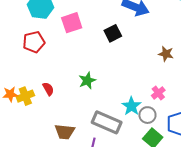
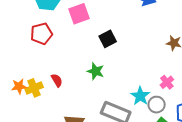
black square: (113, 33) -> (108, 39), moved
green star: (87, 81) -> (96, 71), turned -30

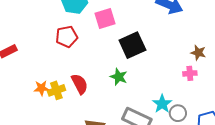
black square: (108, 39) -> (132, 45), size x1.5
red semicircle: (57, 80) -> (80, 84), size x1.5
pink cross: (167, 82) -> (190, 73), moved, turned 32

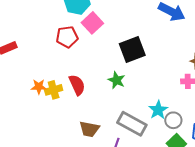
pink square: (105, 18) -> (92, 23), moved, turned -30

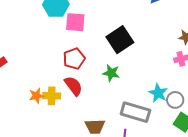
pink square: (92, 23) -> (75, 22), turned -30
red pentagon: (67, 37) -> (74, 59), moved
yellow cross: (54, 90) -> (52, 96), turned 30

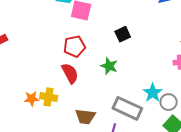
black square: (120, 40) -> (123, 34), size x0.6
orange star: (36, 96) -> (32, 99), moved
yellow cross: (52, 96) -> (49, 97), moved

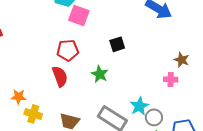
yellow cross: (49, 97) -> (33, 114), moved

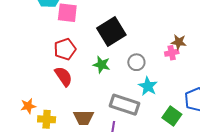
black square: (117, 44) -> (111, 32), size x1.8
brown star: (182, 60) -> (179, 42), moved
gray circle: (154, 117) -> (136, 62), moved

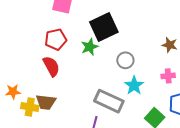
pink cross: (172, 53) -> (168, 76), moved
green star: (102, 65) -> (90, 47), moved, turned 30
brown trapezoid: (84, 118) -> (46, 102), moved

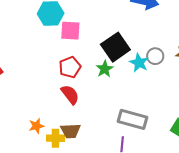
gray circle: (125, 60) -> (155, 56), moved
cyan star: (134, 85) -> (139, 63), moved

